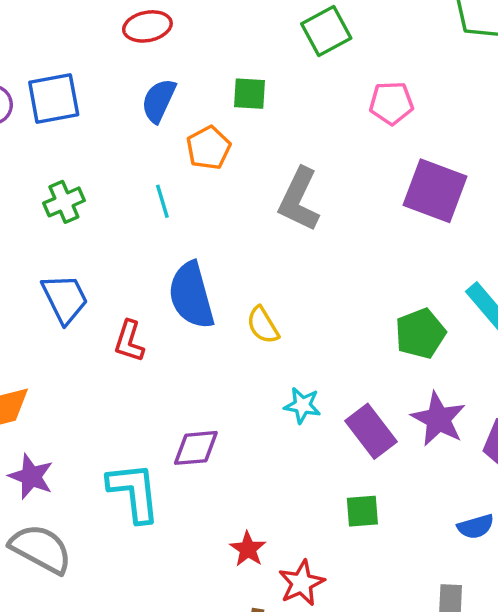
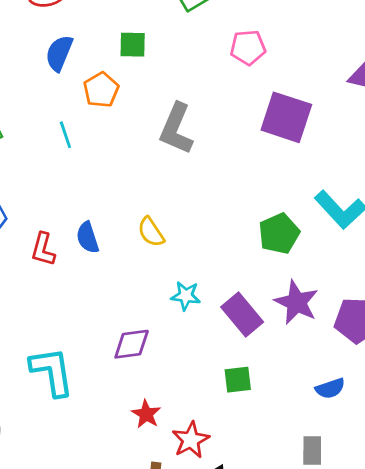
blue semicircle: (191, 295) -> (88, 238), moved, size x0.6
purple diamond: (196, 448) -> (132, 344), moved

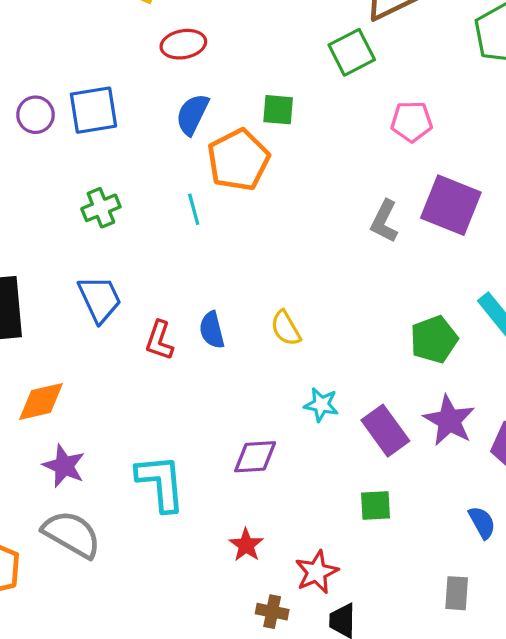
orange pentagon: (101, 90) -> (238, 160), size x1.5
gray L-shape: (176, 129) -> (384, 221), moved, size x0.7
blue semicircle: (330, 388) -> (482, 523), turned -104
red star: (146, 414) -> (246, 545), moved

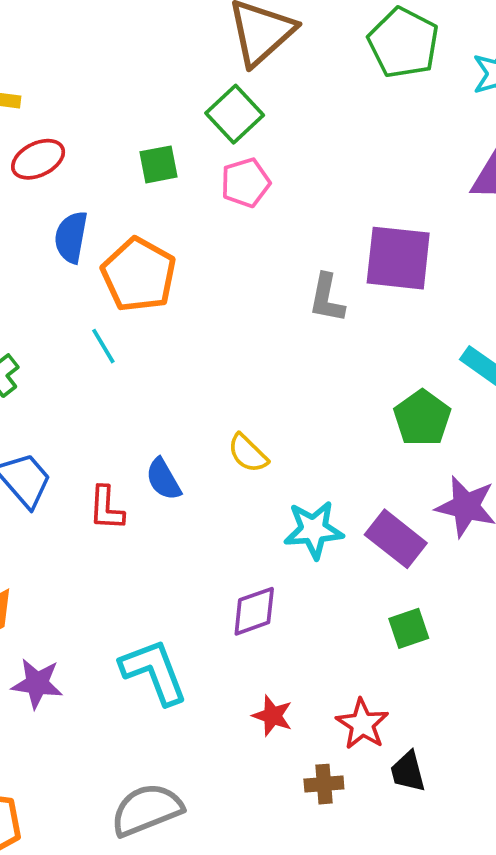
green square: (278, 110) -> (158, 164), moved
pink pentagon: (412, 122) -> (245, 183), moved
cyan star: (321, 405) -> (314, 530), size x1.4
gray semicircle: (72, 534) -> (147, 810), moved, turned -36

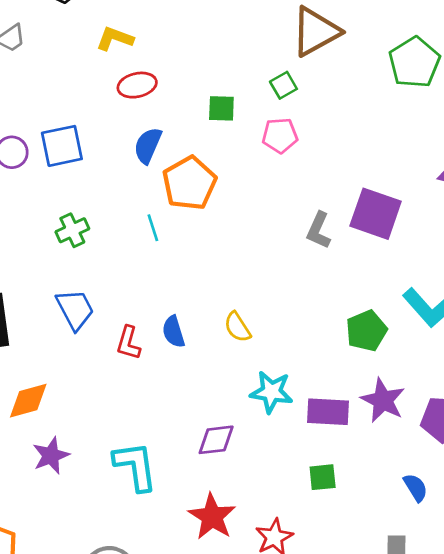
green square: (235, 114) -> (283, 85), size x0.7
purple rectangle: (396, 539) -> (328, 412), turned -48
purple star: (37, 684) -> (51, 456), turned 30
red star: (273, 716) -> (212, 517), size x1.6

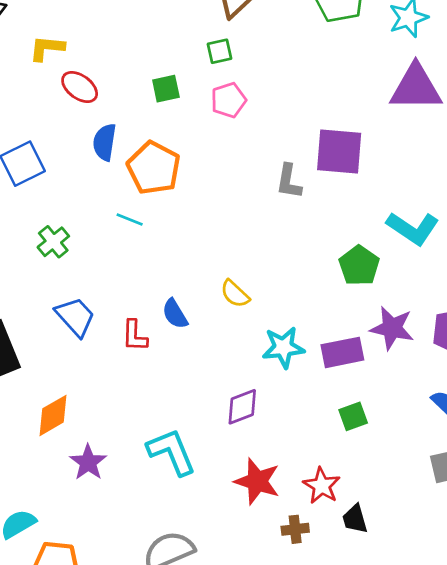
red ellipse: (137, 85) -> (80, 87), turned 63
green square: (283, 85) -> (220, 51), turned 32
cyan line: (153, 228) -> (130, 220), turned -36

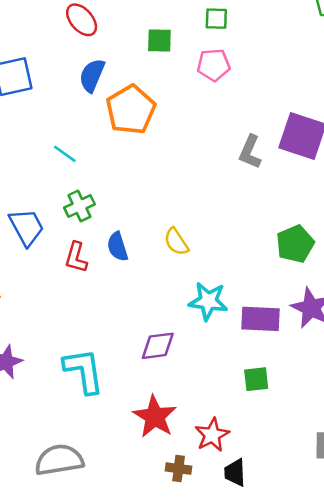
cyan line: (130, 220) -> (65, 154), moved
green cross: (53, 242) -> (79, 206), moved

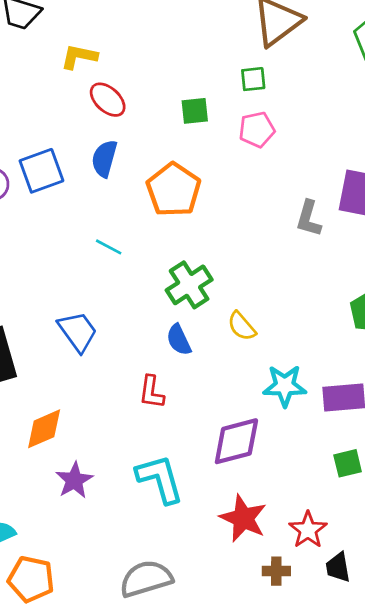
blue semicircle: (92, 75) -> (104, 159), moved
green cross: (79, 206) -> (189, 285), moved, size x1.4
red L-shape: (76, 257) -> (152, 392), moved
purple diamond: (158, 346) -> (236, 441), size x1.4

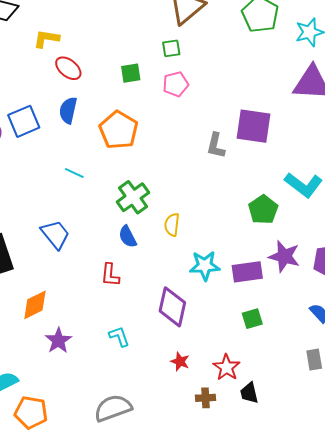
yellow semicircle: (242, 326) -> (172, 225), turned 50
purple diamond: (236, 441) -> (172, 307), turned -60
cyan L-shape: (160, 479) -> (119, 336), size x0.6
red star: (243, 518) -> (180, 361), size x0.6

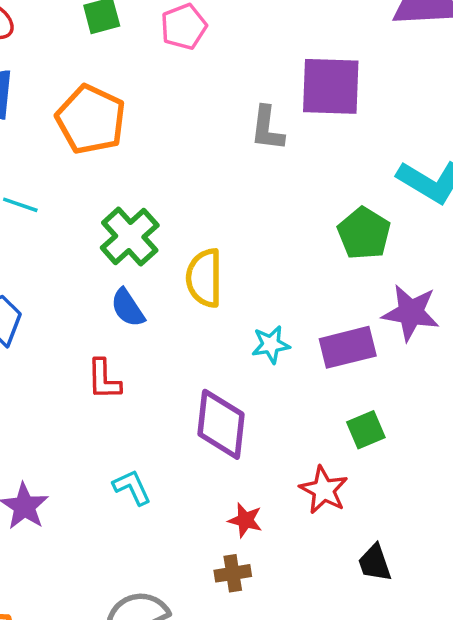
yellow semicircle: (172, 225) -> (204, 278), size x1.4
cyan star: (205, 266) -> (271, 345), size x0.7
red star: (226, 367) -> (324, 490), moved
brown cross: (205, 398) -> (233, 573), moved

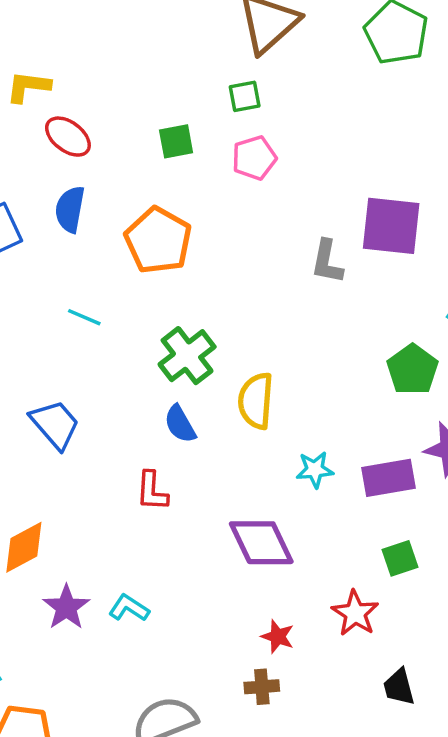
purple diamond: (221, 424) -> (261, 543), turned -36
cyan L-shape: (132, 487) -> (129, 608), moved, turned -36

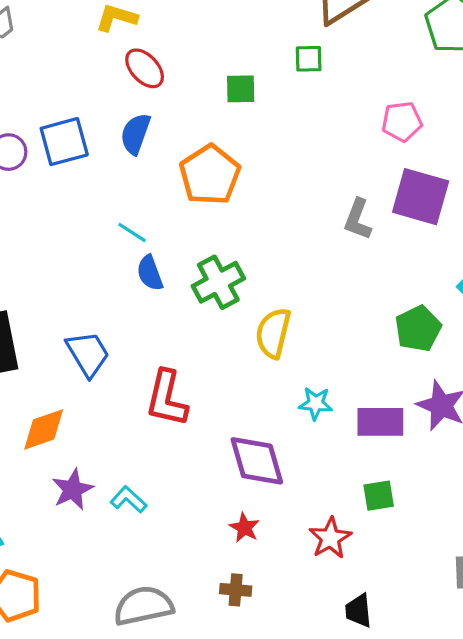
pink pentagon: (254, 158) -> (402, 122), moved
blue trapezoid: (55, 424) -> (88, 354), moved
blue semicircle: (180, 424) -> (150, 273), moved
red L-shape: (152, 491) -> (167, 398), size x1.5
red star: (278, 637) -> (244, 528), moved

